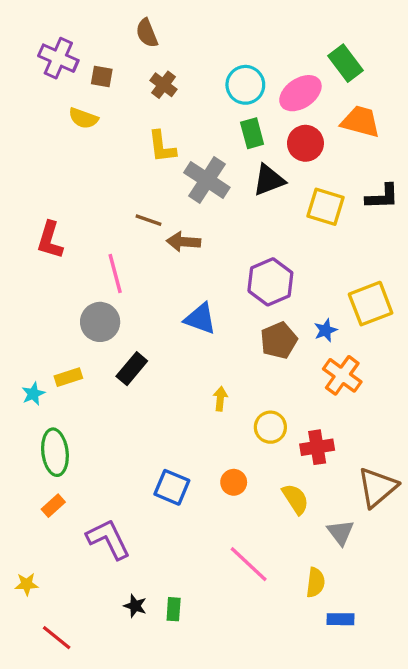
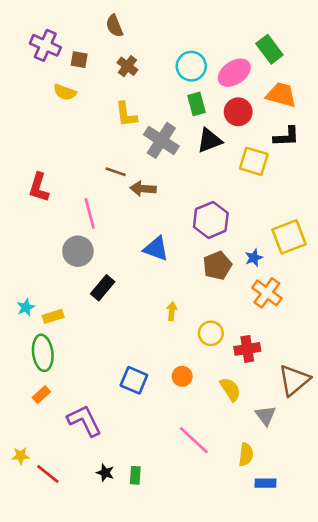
black L-shape: (382, 197) -> (286, 137), moved
yellow rectangle: (68, 377) -> (53, 316), moved
red line: (57, 638) -> (48, 474), moved

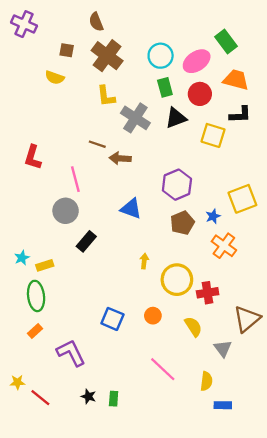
purple cross: (45, 45) -> (24, 24), moved
brown cross: (127, 66) -> (107, 56), size x1.8
yellow circle: (211, 333) -> (177, 280), size x1.5

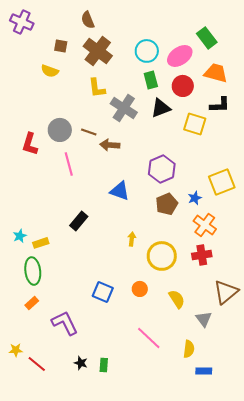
gray circle: (66, 211) -> (60, 130), moved
red cross: (208, 293) -> (202, 255), moved

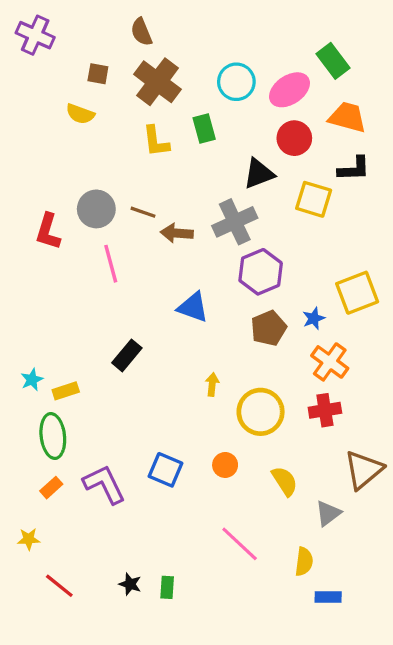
green rectangle: (151, 80) -> (204, 128), moved
gray cross: (124, 108) -> (235, 222), moved, turned 32
gray triangle: (204, 319) -> (328, 513), turned 30
purple L-shape: (65, 323) -> (104, 484), moved
yellow star: (16, 350) -> (29, 539), moved

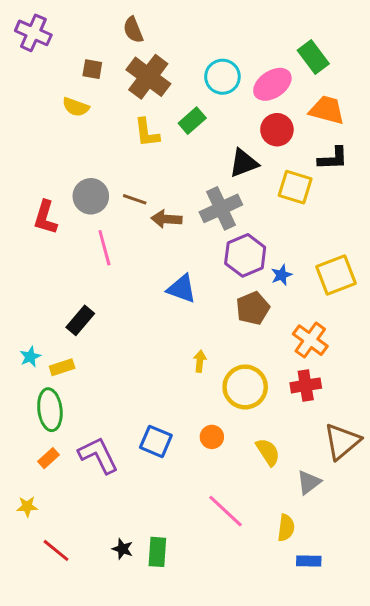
green rectangle: (204, 128) -> (192, 121), turned 64
blue star: (314, 318) -> (281, 275), moved
black rectangle: (127, 355) -> (80, 320), moved
green rectangle: (167, 587) -> (157, 552), size x1.4

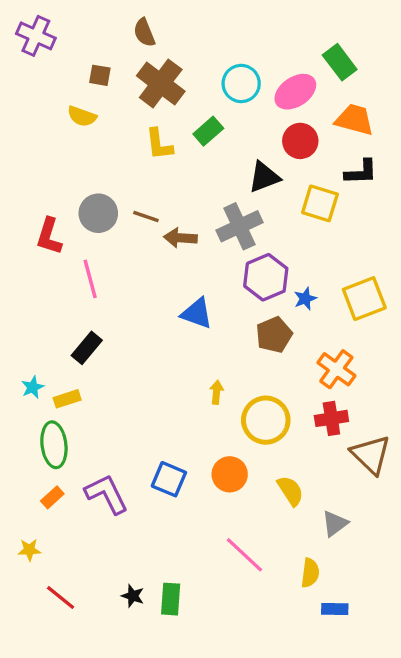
pink line: (104, 248) -> (90, 279), moved
orange circle: (212, 437) -> (230, 474), size x1.4
brown triangle: (342, 441) -> (371, 455), moved, turned -36

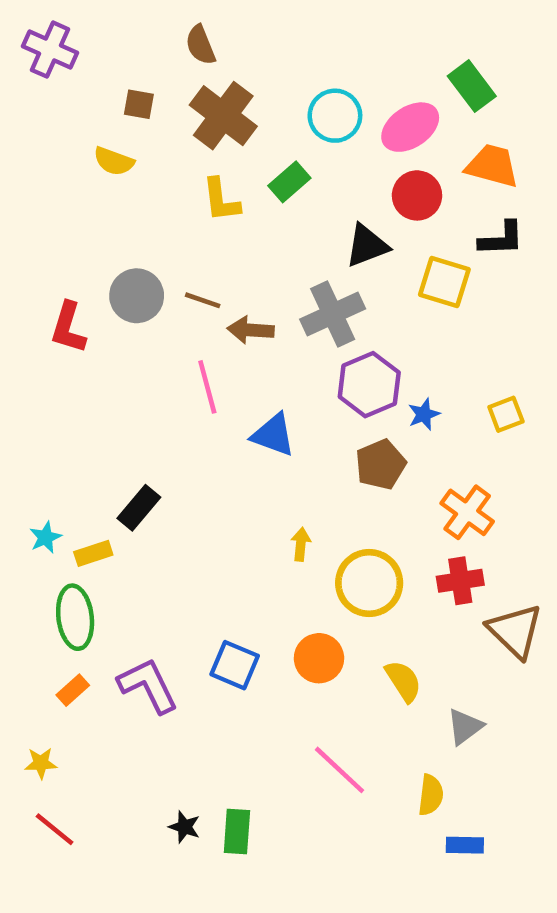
pink line: (90, 279) -> (207, 387), moved
yellow square: (364, 299) -> (506, 414), size x0.6
black rectangle: (87, 348) -> (139, 508), moved
red line: (61, 597) -> (55, 829), moved

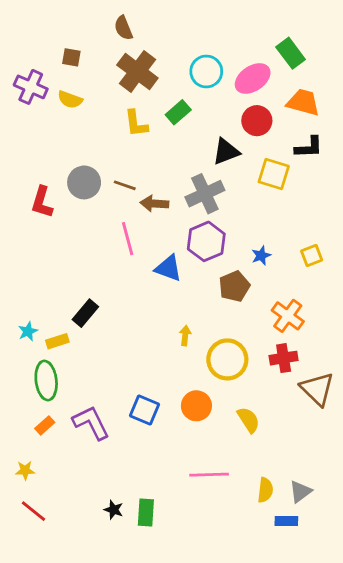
purple cross: (50, 50) -> (31, 87), moved
brown square: (139, 104) -> (71, 57), moved
purple hexagon: (369, 385) -> (206, 241), moved
gray triangle: (465, 727) -> (300, 491), moved
pink line: (340, 770) -> (209, 475), turned -45

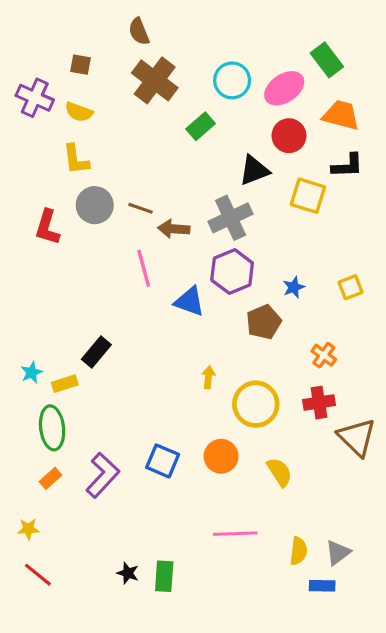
yellow L-shape: (136, 123) -> (76, 159), moved
orange cross: (288, 316) -> (324, 355), size x0.7
purple L-shape: (91, 423) -> (103, 475), turned 69

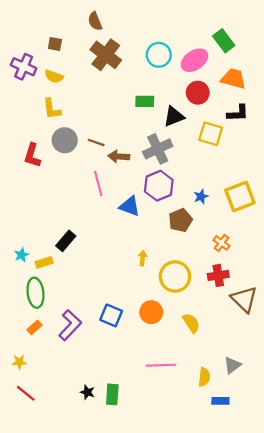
green rectangle: (201, 126) -> (145, 101), moved, turned 42
yellow square: (351, 287) -> (240, 196), size x1.8
gray triangle: (338, 553) -> (232, 365), moved

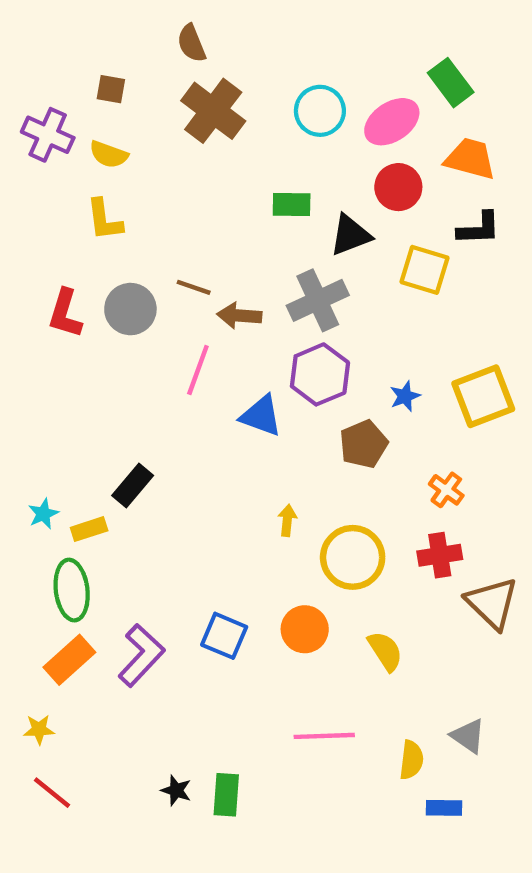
gray circle: (65, 140) -> (130, 309), moved
pink line: (98, 184) -> (198, 370), turned 35
orange rectangle: (34, 327) -> (69, 660), size x1.6
gray triangle: (232, 365) -> (468, 736), turned -48

